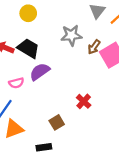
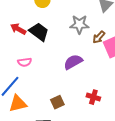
purple semicircle: (40, 72) -> (73, 62), moved
red cross: (84, 101) -> (93, 97), moved, turned -32

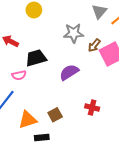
black trapezoid: (39, 32) -> (36, 58), moved, turned -50
orange triangle: (18, 104) -> (28, 120), moved

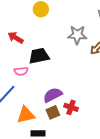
purple semicircle: (69, 72) -> (53, 95), moved
red cross: (92, 108) -> (71, 107), moved

